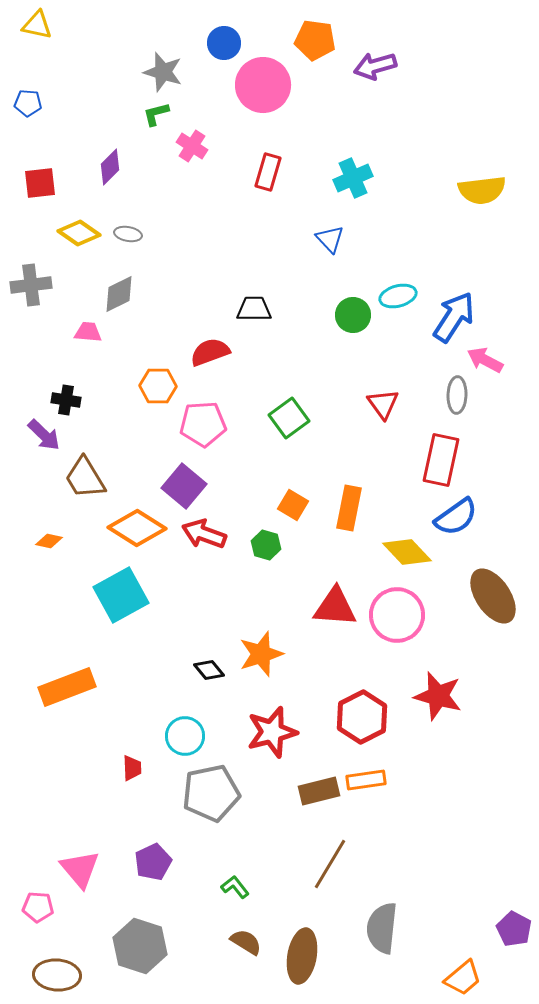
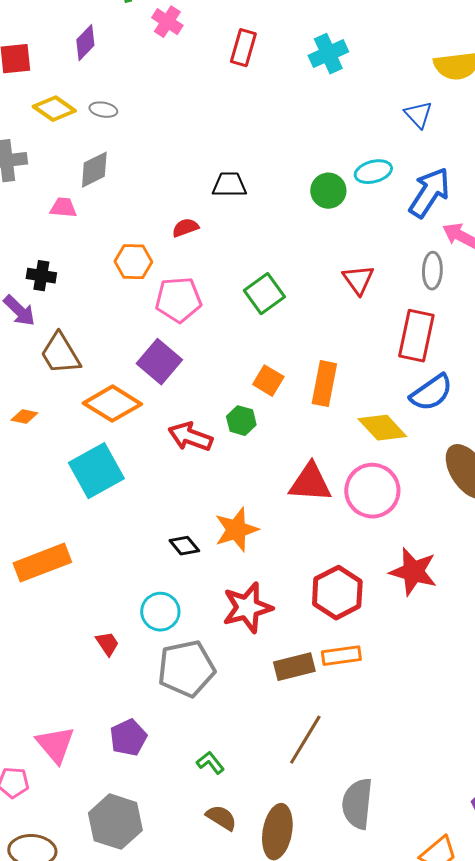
blue triangle: (330, 239) -> (418, 115), moved
red semicircle: (210, 352) -> (185, 228), size x0.7
red arrow: (204, 534) -> (190, 437), moved
red trapezoid: (132, 768) -> (107, 644), turned -32

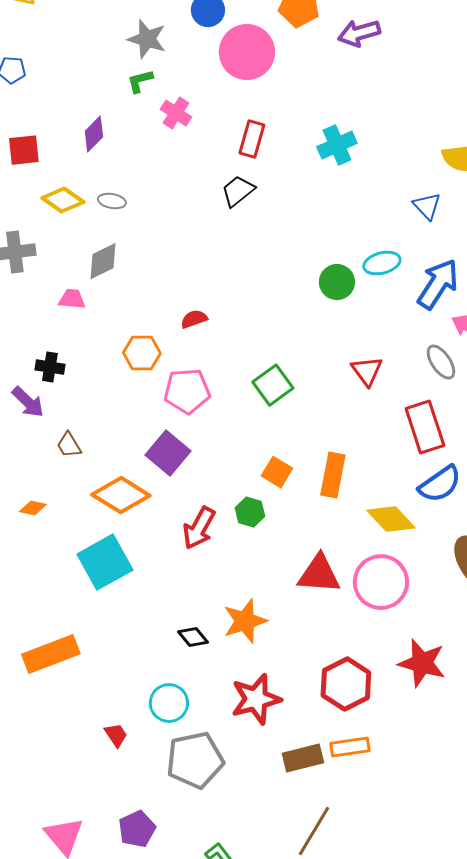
black trapezoid: (229, 185) -> (238, 191), moved, turned -39
gray ellipse: (432, 271) -> (441, 362), turned -36
red rectangle: (416, 336) -> (425, 427), turned -30
brown trapezoid: (60, 354) -> (69, 445), size x0.6
red arrow: (190, 437) -> (199, 528), turned -81

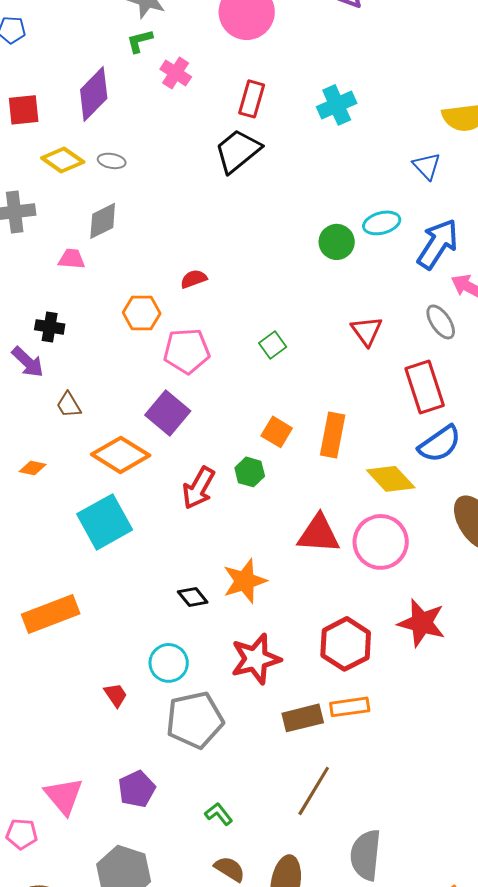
purple diamond: (94, 134) -> (94, 94), size x1.5
black trapezoid: (238, 191) -> (238, 151), size x1.4
green square: (273, 385) -> (273, 345), size x0.7

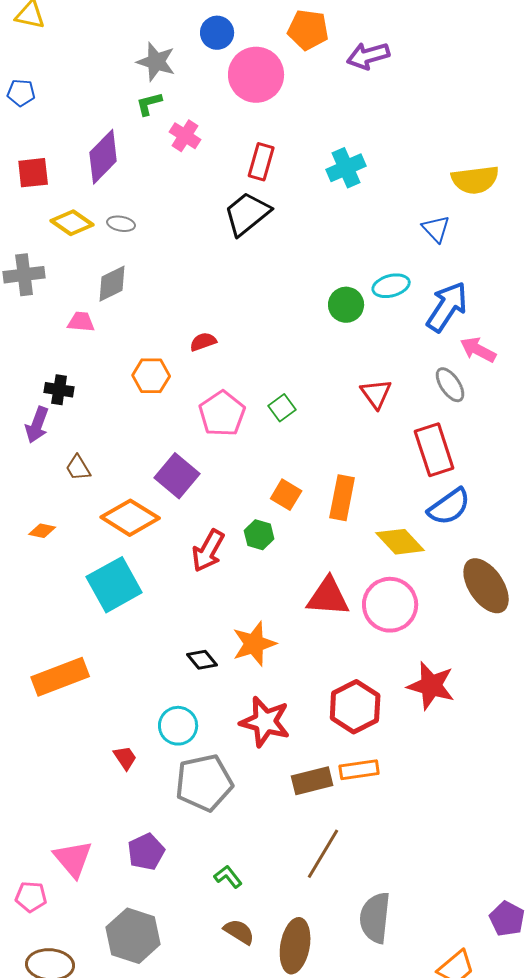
pink pentagon: (187, 351) -> (222, 414), moved, turned -30
purple arrow: (28, 362) -> (37, 425), turned 66
red star: (256, 659) -> (265, 722), turned 30

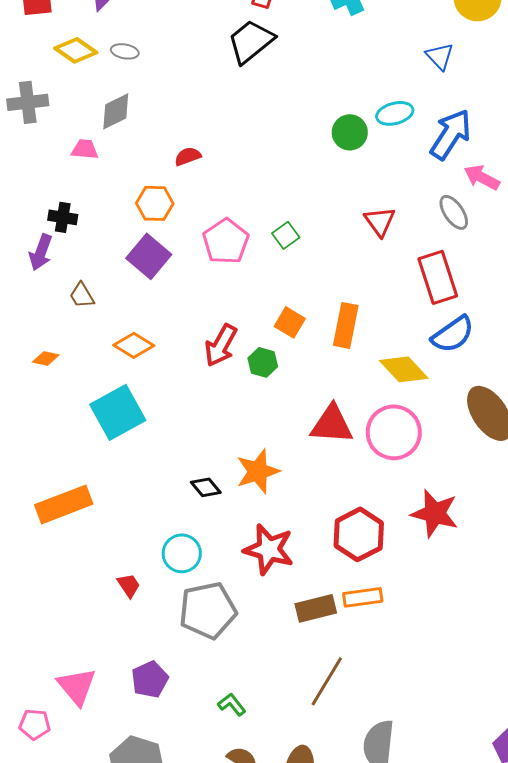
red semicircle: (203, 342) -> (188, 156), moved
purple square: (177, 476) -> (149, 256), moved
orange diamond: (130, 518) -> (134, 345), size x0.7
red arrow: (208, 551) -> (221, 345), moved

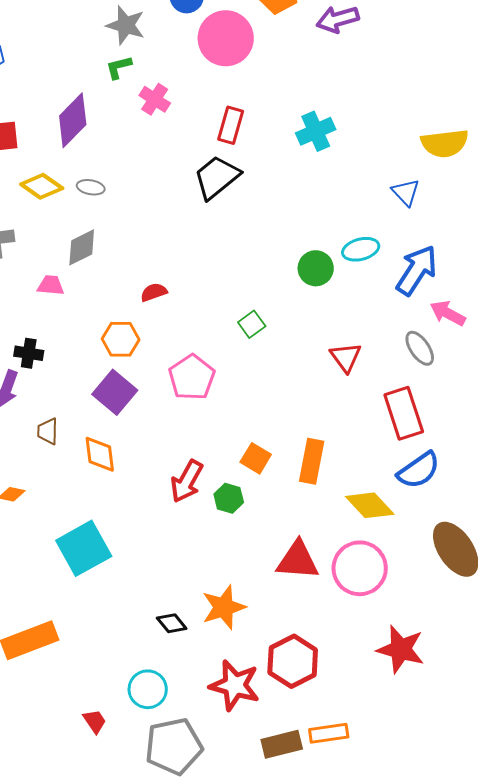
green square: (286, 235) -> (252, 324), moved
brown trapezoid: (82, 295) -> (48, 431), turned 32
orange diamond: (134, 345) -> (100, 454), moved, turned 51
red hexagon: (359, 534) -> (293, 661), moved

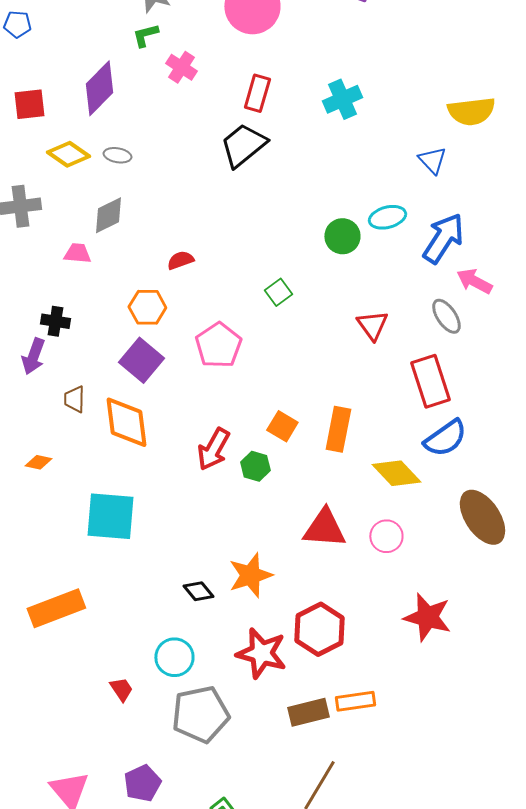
orange diamond: (100, 454) -> (126, 422), size x1.4
cyan square: (84, 548) -> (110, 516), turned 34
pink circle: (360, 568) -> (386, 536), size x0.6

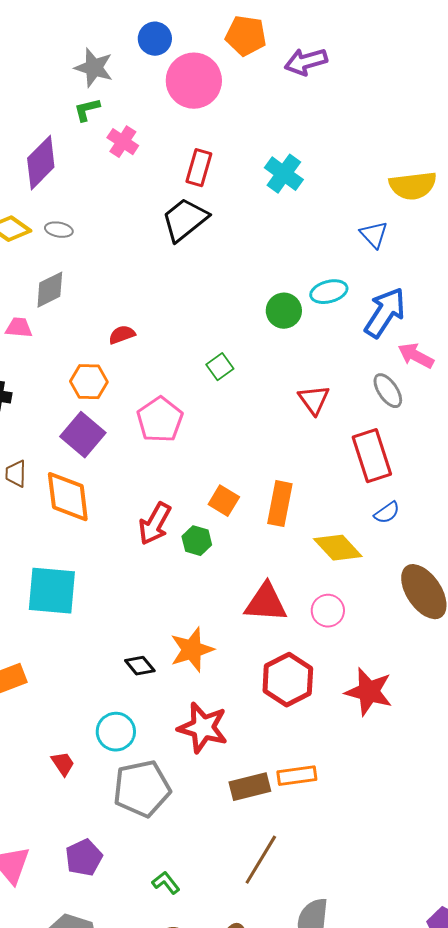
cyan cross: (342, 99) -> (284, 174), turned -30
blue semicircle: (445, 438) -> (387, 513), size x0.6
red hexagon: (319, 629) -> (288, 680), moved

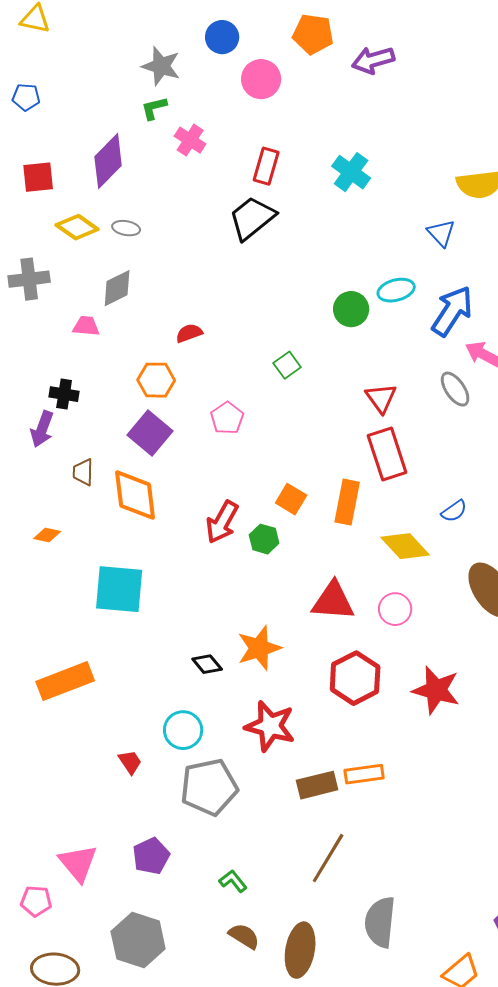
pink circle: (194, 81) -> (261, 79), size x0.7
pink pentagon: (160, 420) -> (227, 418), size x0.7
red rectangle: (372, 456) -> (387, 454), moved

